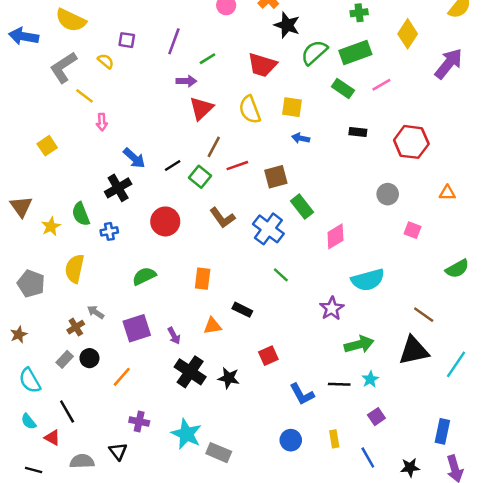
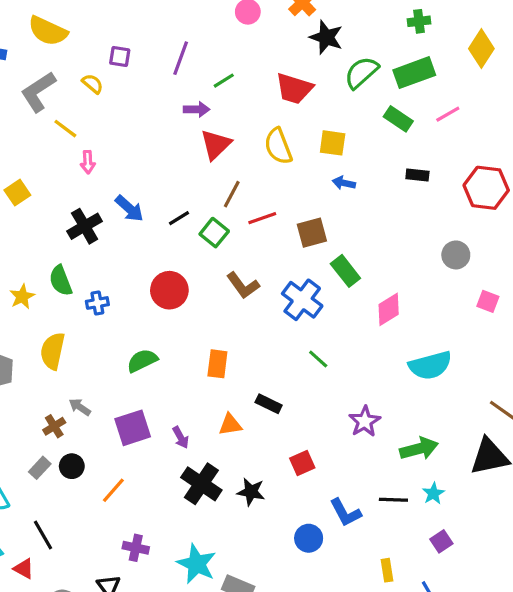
black cross: (118, 188) -> (85, 226), moved
purple star: (332, 308) -> (365, 421), moved
blue circle: (291, 440) -> (309, 538), moved

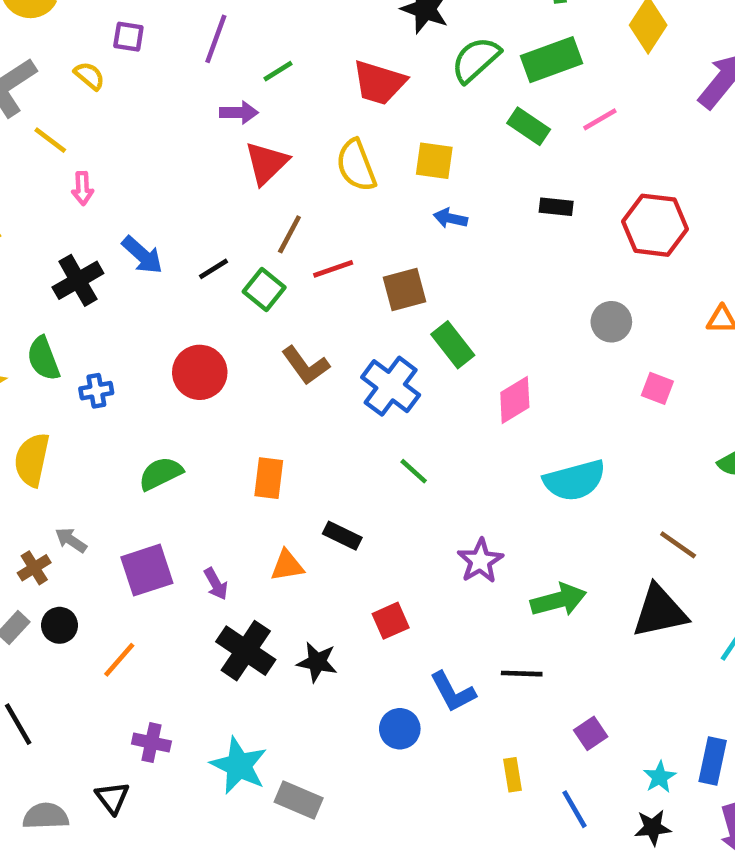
cyan star: (433, 493) -> (660, 777), moved

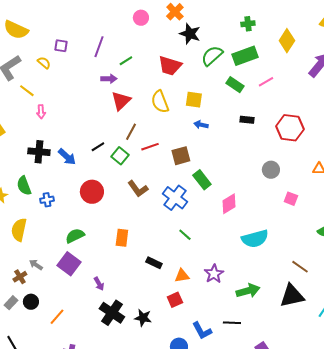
blue arrow: (142, 255) -> (67, 157), moved
black cross: (78, 280) -> (39, 152), turned 35
orange triangle: (287, 565) -> (182, 276), moved
purple square: (147, 570) -> (69, 264), moved, turned -35

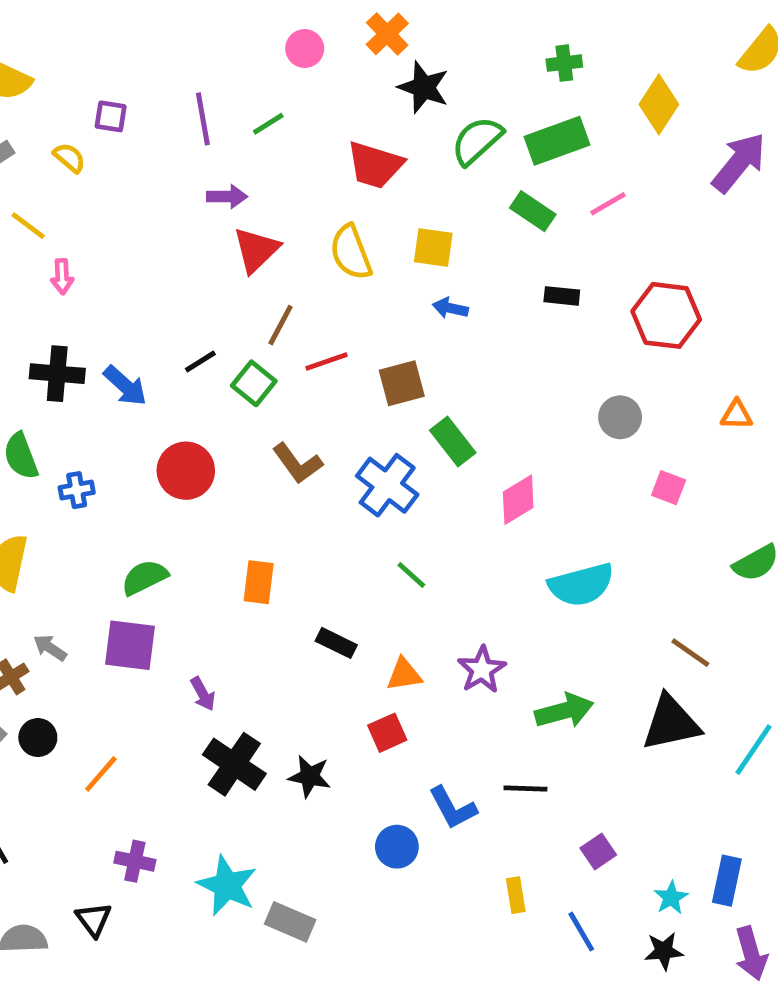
purple line: (99, 47) -> (203, 119), turned -30
green line: (126, 61) -> (268, 124), moved
purple square: (69, 264) -> (130, 645), turned -30

